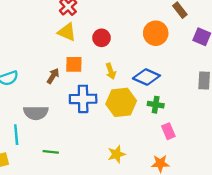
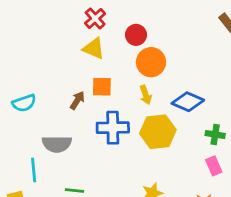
orange circle: (156, 33) -> (151, 62), moved
red circle: (102, 38) -> (136, 35), moved
green cross: (156, 105) -> (215, 134), moved

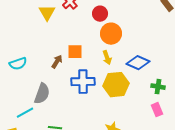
yellow triangle: (94, 49) -> (47, 13), moved, turned 36
gray semicircle: (57, 144) -> (42, 94), turned -70
cyan line: (34, 170) -> (25, 113), turned 66

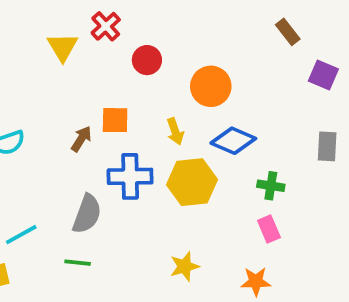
red circle: (100, 14) -> (147, 60), moved
orange circle: (111, 34) -> (211, 86), moved
gray semicircle: (42, 94) -> (87, 214), moved

